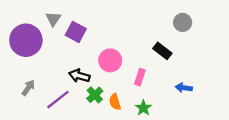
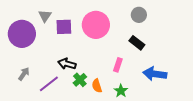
gray circle: (183, 22) -> (139, 15), moved
purple square: (76, 32) -> (64, 27), turned -30
pink circle: (110, 60) -> (96, 25), moved, size x1.4
blue arrow: (184, 88) -> (155, 74), size x1.6

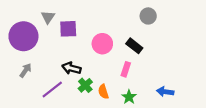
pink circle: (96, 25) -> (102, 44), moved, size x0.7
black rectangle: (137, 43) -> (134, 46), moved
gray arrow: (24, 74) -> (26, 70), moved
blue arrow: (155, 74) -> (165, 92), moved, size x0.7

